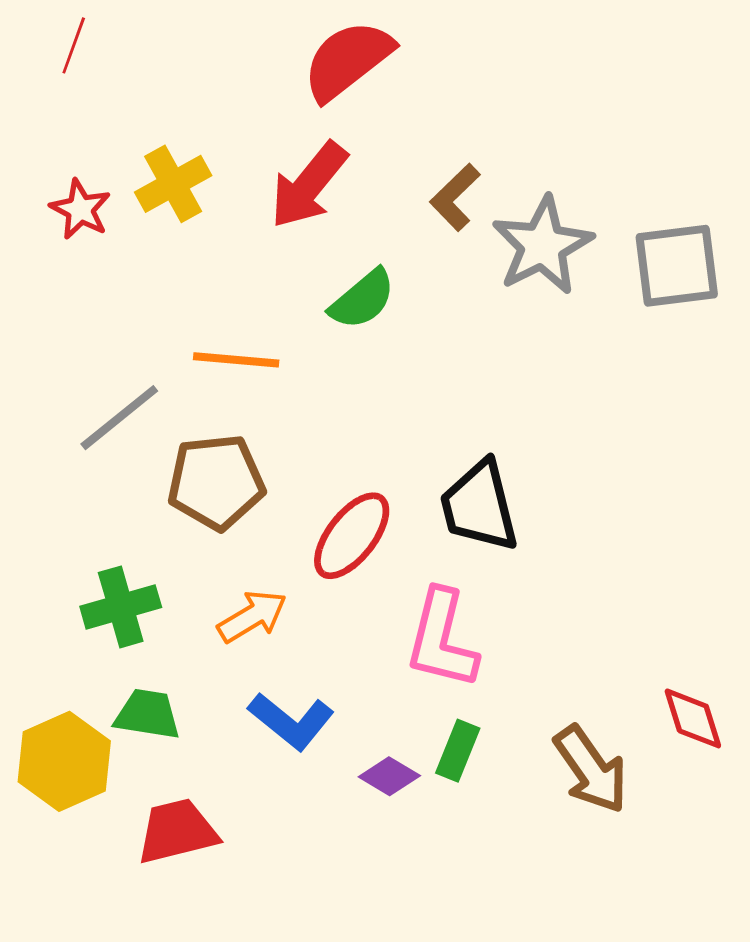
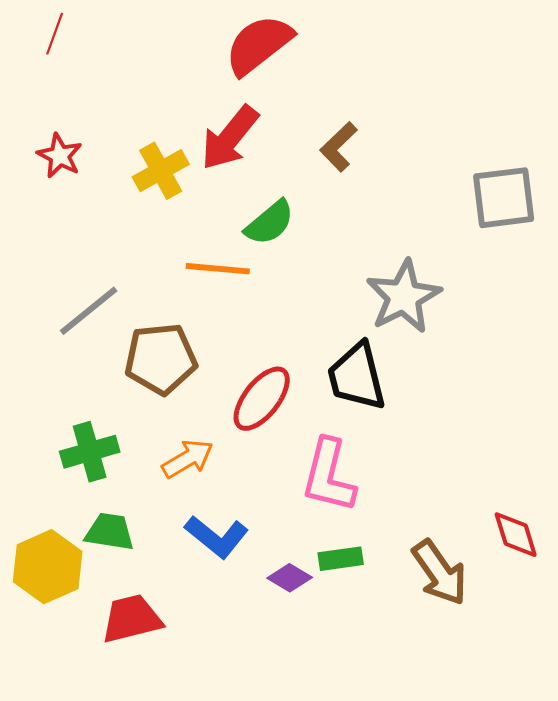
yellow cross: (173, 184) -> (161, 171), moved
gray star: (542, 246) -> (404, 297), moved
orange line: (236, 360) -> (218, 269), moved
green rectangle: (458, 751) -> (341, 559), turned 60

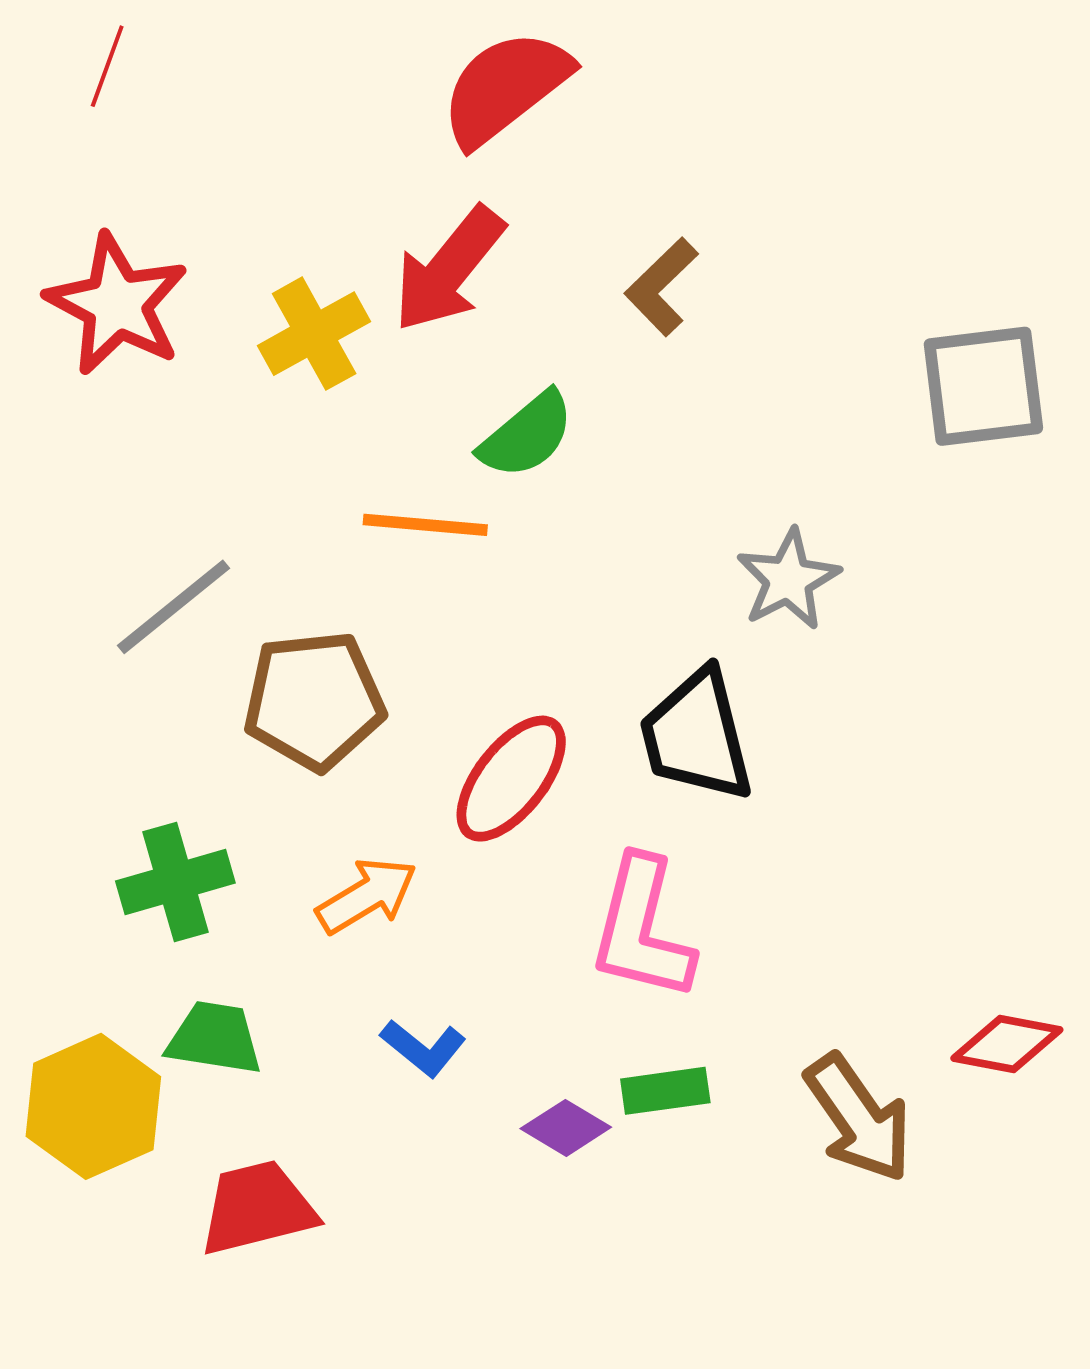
red star: (60, 156) -> (117, 304), size x1.6
gray star: (404, 297) -> (788, 580), size x0.7
red diamond: (516, 535) -> (1007, 1044), turned -62
blue L-shape: (217, 537) -> (423, 1048), size x0.7

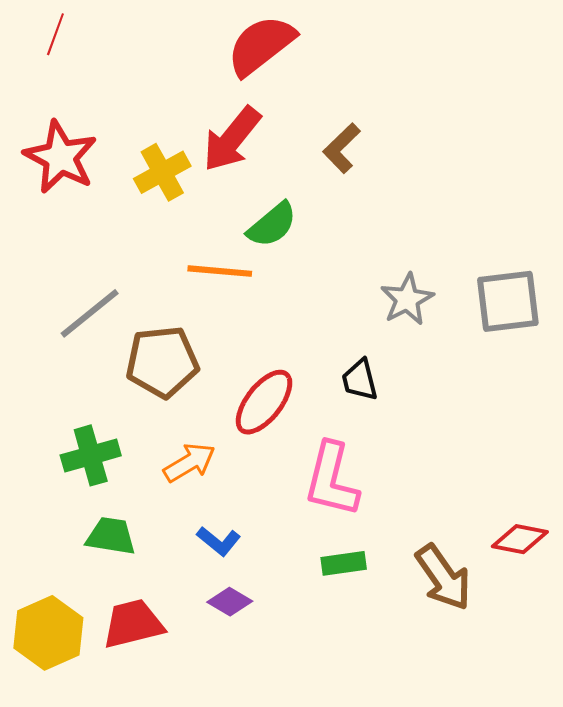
gray square: (983, 386) -> (508, 301), moved
black trapezoid: (697, 736) -> (360, 380), size x0.6
yellow hexagon: (93, 1106) -> (48, 633), moved
purple diamond: (566, 1128) -> (230, 602), moved

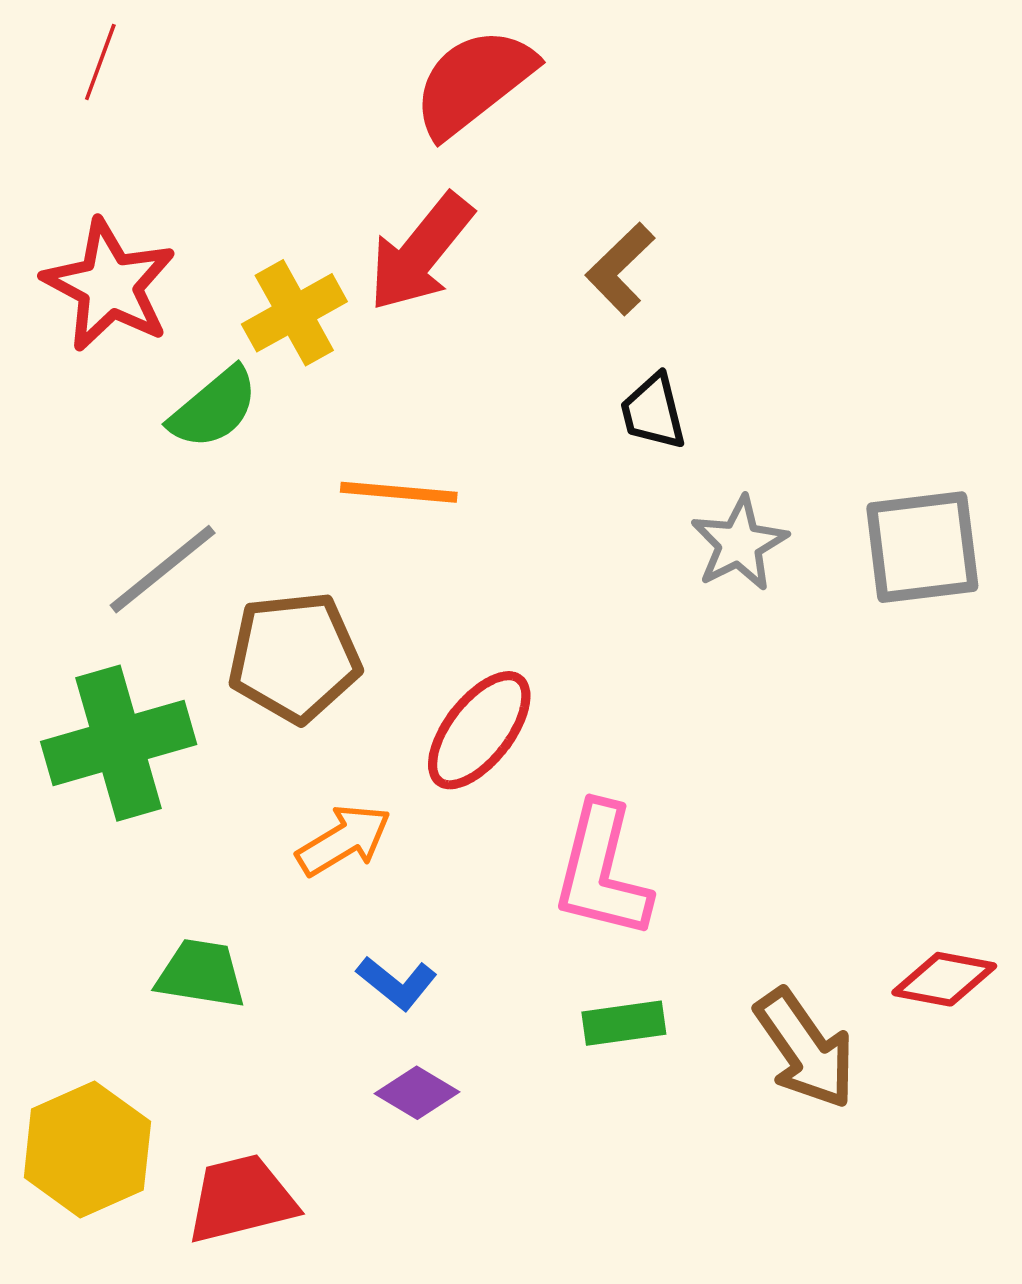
green semicircle: (272, 225) -> (214, 408), moved
black trapezoid: (360, 380) -> (653, 412), moved
green cross: (91, 455) -> (119, 743), moved, size x1.4
red trapezoid: (133, 624) -> (241, 1199), moved

